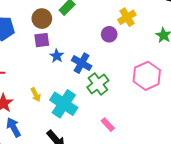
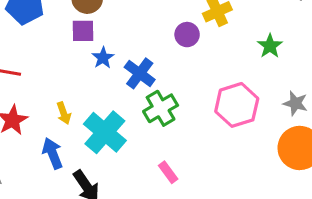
blue arrow: (13, 127) -> (53, 153), moved

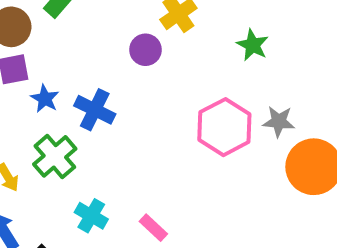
gray star: (295, 103) -> (279, 122), moved
green cross: (161, 108) -> (55, 156), moved
cyan cross: (105, 132) -> (91, 216), moved, size x0.6

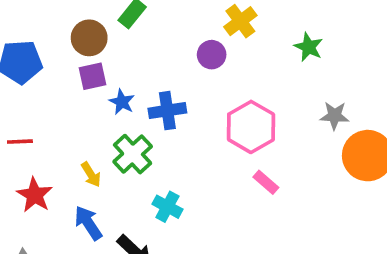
blue cross: (95, 110) -> (167, 111), turned -33
pink hexagon: (224, 127) -> (251, 127), moved
pink rectangle: (153, 228) -> (266, 182), moved

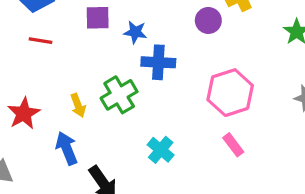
blue star: (122, 102) -> (135, 32), moved, turned -30
red line: (20, 142) -> (41, 41), moved
cyan cross: (167, 207) -> (161, 150), moved

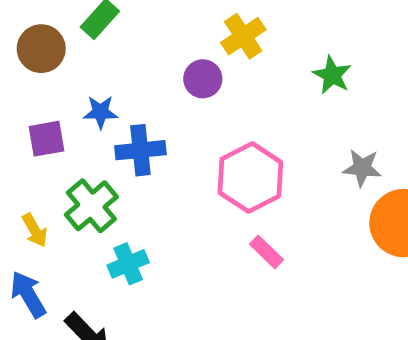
purple square: (98, 18) -> (46, 139), moved
cyan cross: (161, 150) -> (128, 264), moved, turned 36

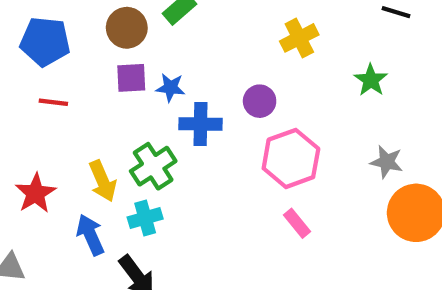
purple circle: (203, 79) -> (260, 101), moved
purple square: (46, 139) -> (131, 78), moved
yellow arrow: (35, 230) -> (103, 181), size x1.4
cyan cross: (128, 264) -> (145, 218), moved

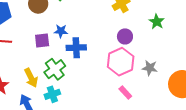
purple square: (131, 78) -> (42, 41), moved
purple circle: (260, 101) -> (125, 36), moved
gray star: (387, 162) -> (150, 68), moved

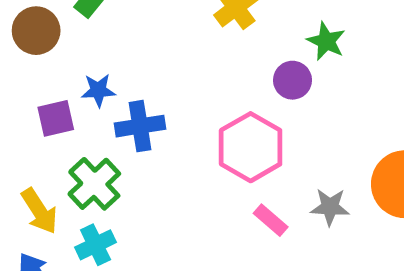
purple circle: (125, 36) -> (293, 80), moved
gray star: (150, 68) -> (330, 207), moved

